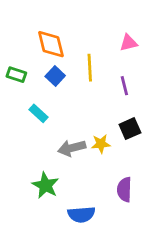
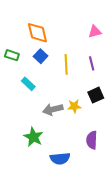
yellow line: (90, 68) -> (66, 64), moved

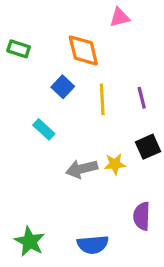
pink triangle: (95, 32) -> (120, 17), moved
orange diamond: (37, 33) -> (83, 50), moved
green rectangle: (12, 55) -> (19, 49), moved
green star: (33, 137) -> (30, 241), moved

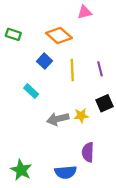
orange diamond: (83, 50) -> (59, 36), turned -35
purple semicircle: (142, 216) -> (88, 152), moved

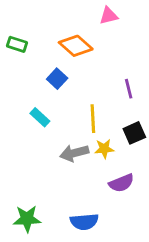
yellow line: (72, 70) -> (93, 119), moved
purple semicircle: (88, 152) -> (121, 183), moved, turned -114
green star: (21, 170) -> (27, 219), turned -30

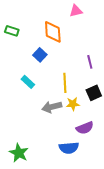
orange diamond: (76, 46) -> (53, 32), turned 45
green star: (27, 219) -> (19, 153), turned 30
blue semicircle: (84, 222) -> (69, 148), moved

